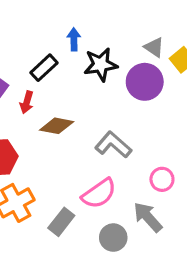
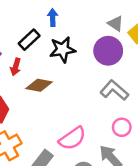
black star: (101, 64) -> (63, 50), moved
gray L-shape: (113, 145) -> (114, 90), moved

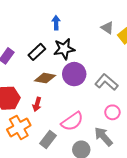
black rectangle: (29, 40) -> (37, 52), moved
purple circle: (108, 51) -> (74, 74), moved
red arrow: (16, 67) -> (37, 104), moved

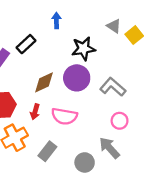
black star: (64, 49) -> (83, 49), moved
black rectangle: (37, 52) -> (26, 44), moved
brown diamond: (45, 78) -> (44, 82), turned -35
pink semicircle: (72, 121) -> (64, 116), moved, turned 45

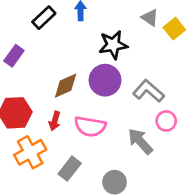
black rectangle: (26, 44) -> (44, 18), moved
pink circle: (120, 121) -> (166, 121), moved
gray arrow: (109, 148) -> (140, 141), moved

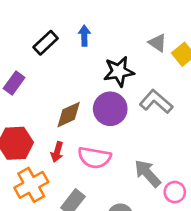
gray L-shape: (148, 91) -> (156, 102), moved
pink circle: (166, 121) -> (175, 192), moved

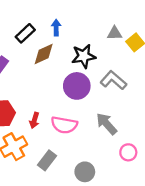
gray triangle: (158, 43) -> (115, 33), turned -35
brown diamond: (69, 115) -> (44, 54), moved
gray arrow: (148, 173) -> (107, 124), moved

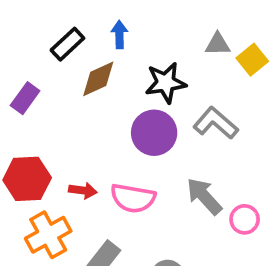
red arrow: (34, 120) -> (83, 190), turned -98
pink circle: (128, 152) -> (245, 219), moved

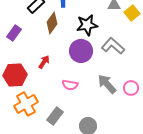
brown diamond: (98, 79) -> (52, 23), turned -30
red arrow: (83, 190) -> (44, 62), moved, turned -64
pink semicircle: (133, 198) -> (70, 85), size x0.7
pink circle: (245, 219) -> (131, 88), moved

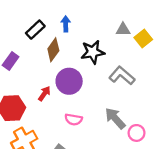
purple circle: (81, 51) -> (69, 81), moved
pink circle: (131, 88) -> (137, 133), moved

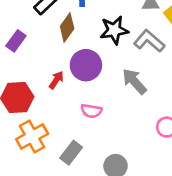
gray L-shape: (122, 76) -> (149, 41), moved
gray arrow: (115, 118) -> (134, 81), moved

